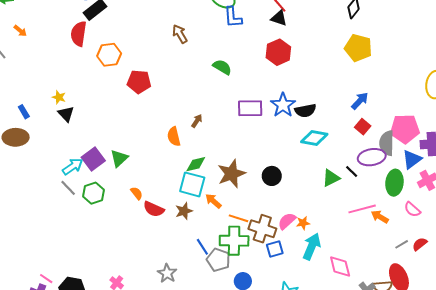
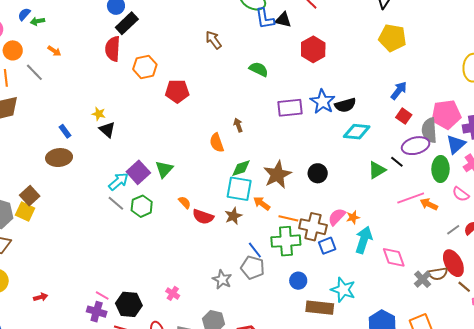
black triangle: (279, 18) -> (283, 20), moved
brown arrow: (197, 121) -> (238, 125), turned -48
gray pentagon: (218, 260) -> (253, 268), moved

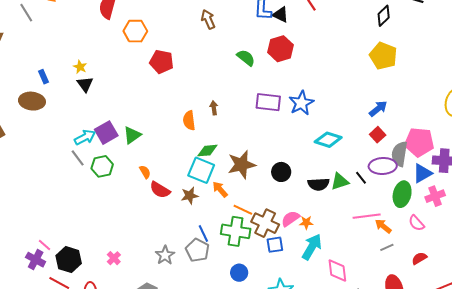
red hexagon: (313, 49) -> (280, 49), moved
black semicircle: (345, 105) -> (319, 184), moved
gray line: (453, 230) -> (387, 247), moved

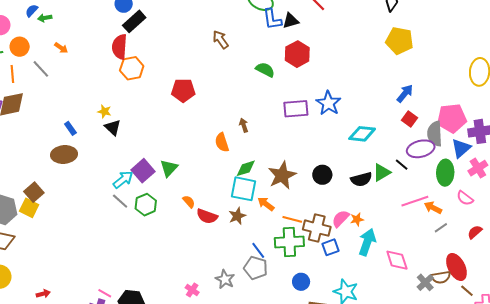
black triangle: (281, 15) -> (291, 21), turned -30
orange hexagon: (135, 31) -> (132, 68), moved
pink cross: (114, 258) -> (192, 290), moved

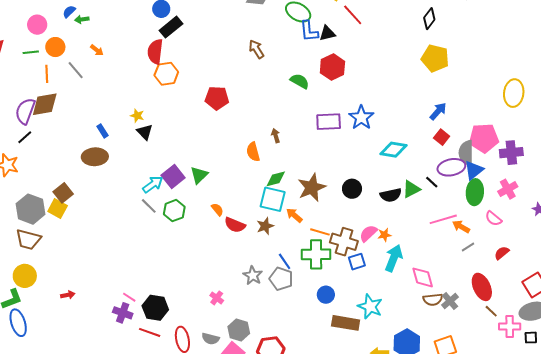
blue triangle: (461, 148) -> (474, 170), moved
brown semicircle: (441, 277) -> (433, 300), moved
gray star: (225, 279) -> (253, 275), moved

